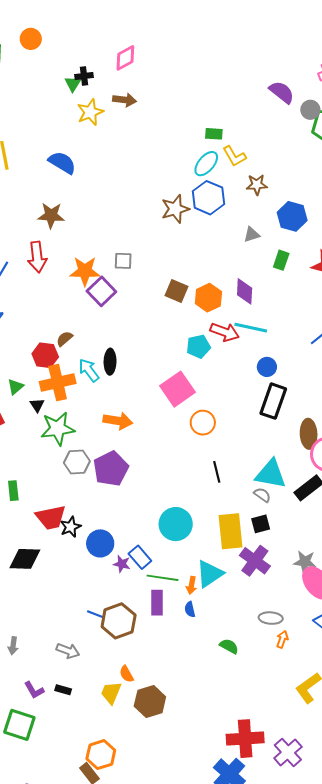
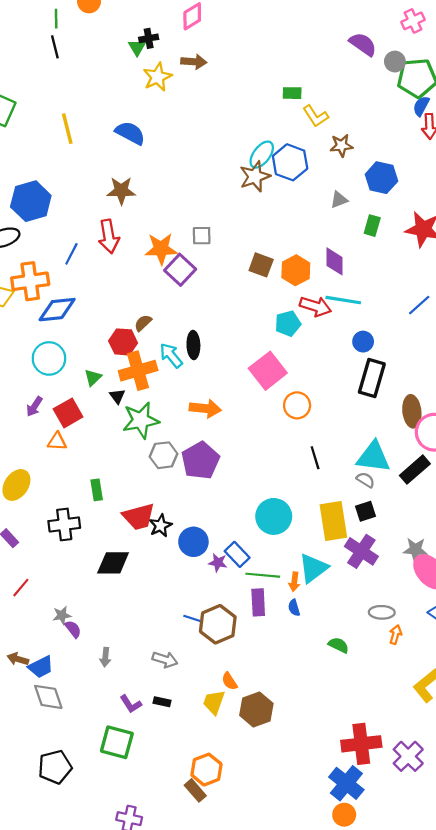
cyan ellipse: (206, 164) -> (262, 155), moved

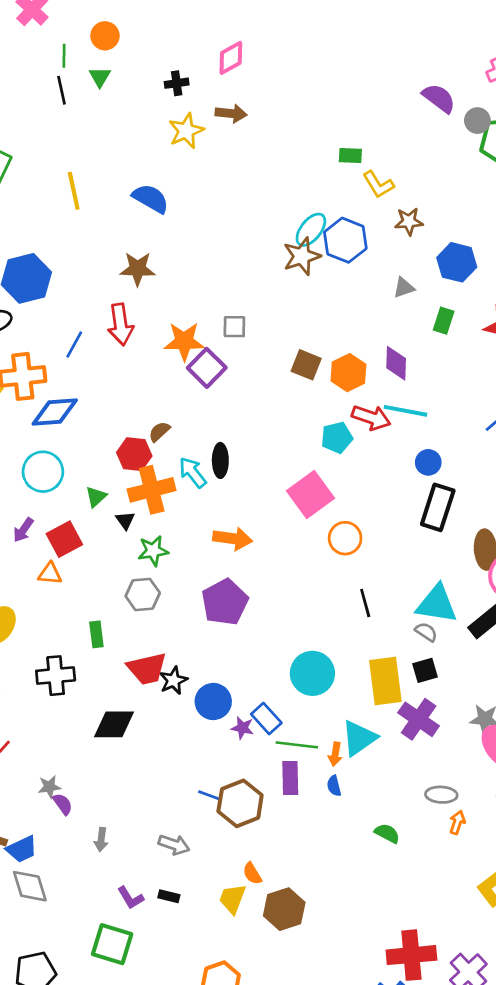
green triangle: (137, 47) -> (100, 77), moved
green star: (141, 420) -> (153, 551), size x0.7
gray hexagon: (164, 455) -> (143, 594), moved

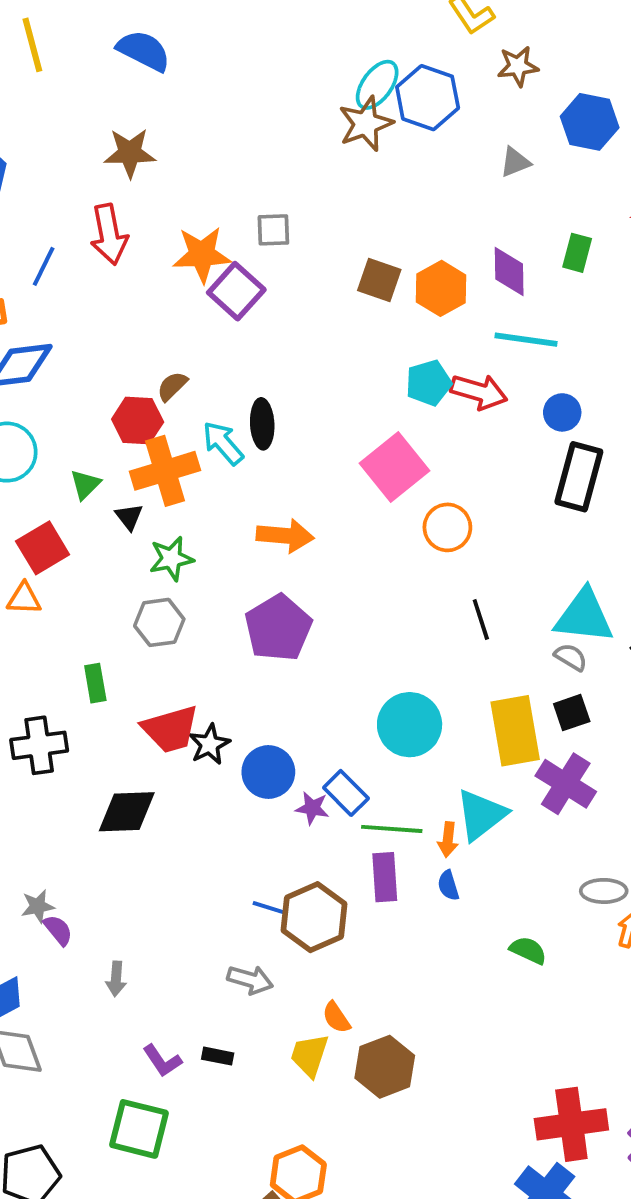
green rectangle: (444, 321) -> (577, 253), moved
red arrow: (371, 418) -> (479, 392), moved
gray arrow: (174, 845) -> (250, 980), moved

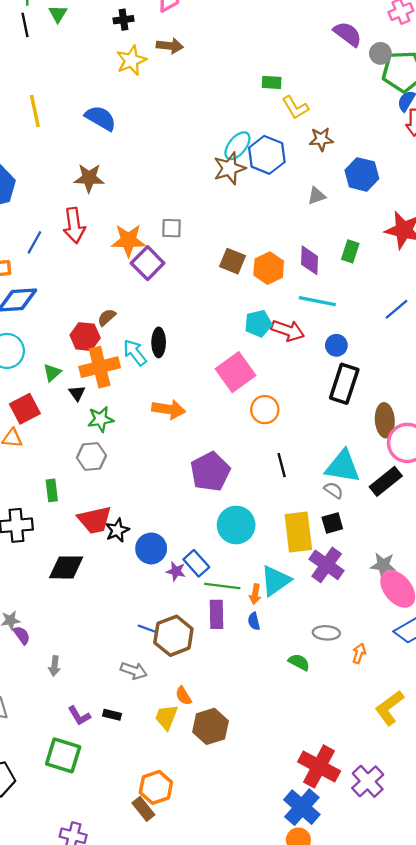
purple pentagon: (278, 628) -> (210, 472), moved
gray ellipse: (604, 891) -> (326, 633), moved
red cross: (571, 1124) -> (319, 766), turned 33

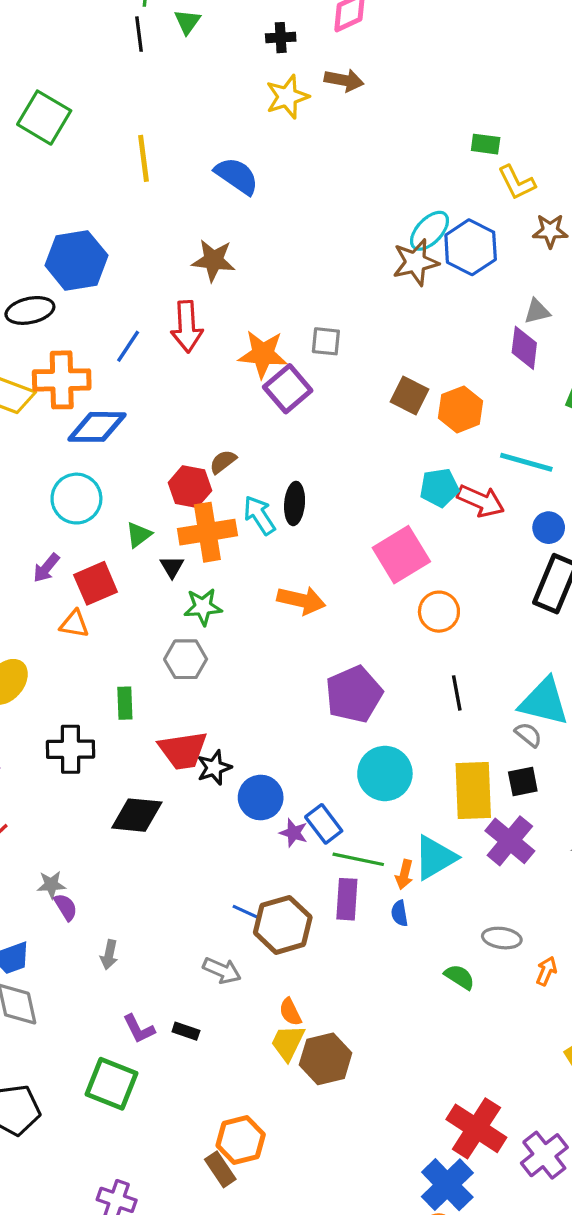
purple diamond: (309, 260) -> (524, 348), moved
yellow trapezoid: (166, 717) -> (288, 1043), moved

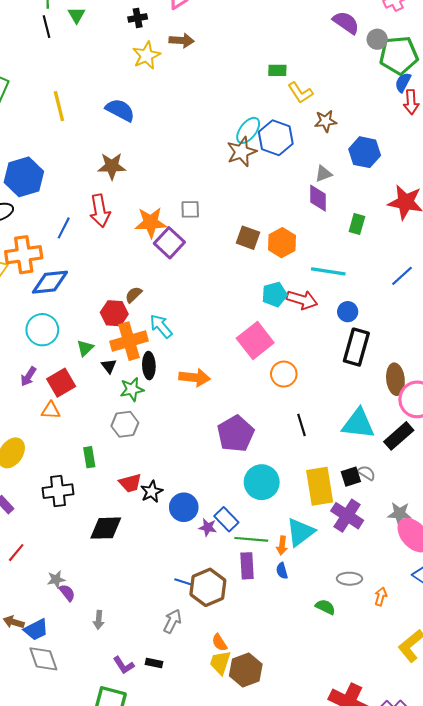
black ellipse: (295, 503) -> (149, 366), moved
gray semicircle: (528, 735) -> (366, 473), moved
red trapezoid: (183, 750) -> (130, 483), size x0.7
gray arrow: (222, 970) -> (172, 621), turned -80

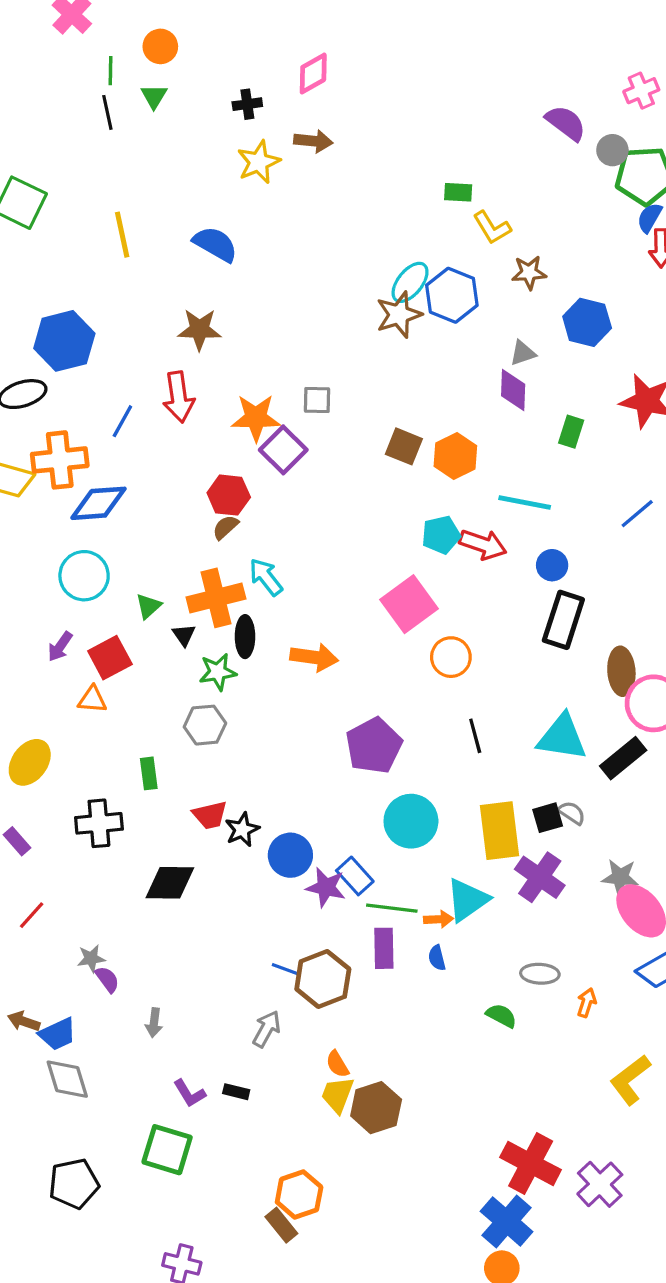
red hexagon: (114, 313) -> (229, 495), moved
purple star: (208, 527) -> (326, 887), size x1.4
orange arrow: (282, 546) -> (438, 919), turned -102

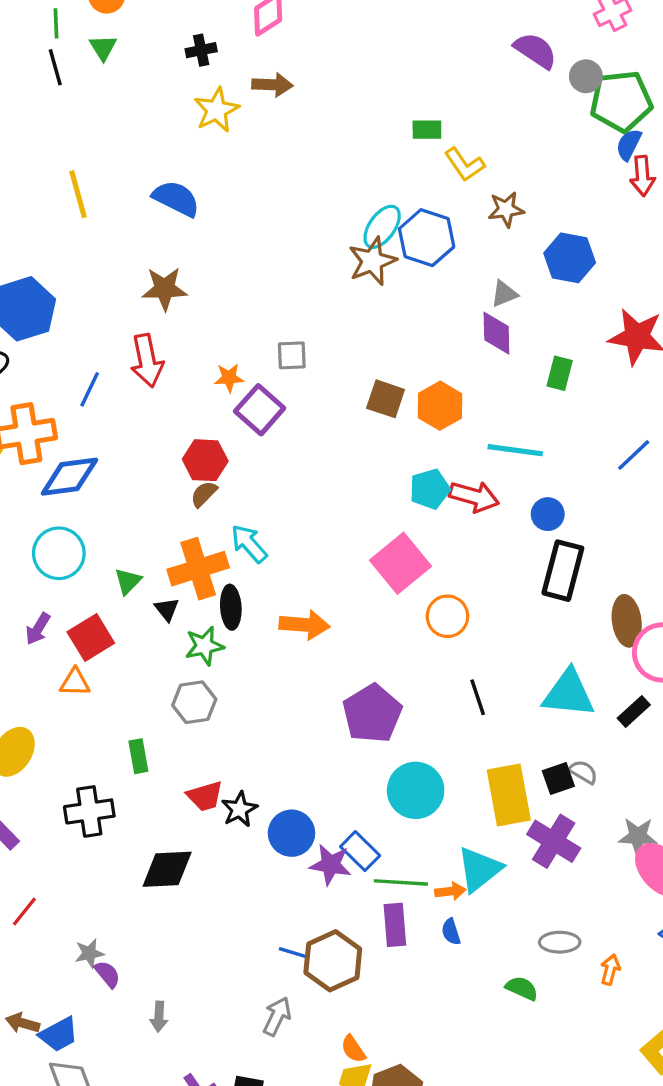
orange star: (256, 418) -> (229, 378), size x0.6
black rectangle: (623, 758) -> (634, 712), size x0.7

